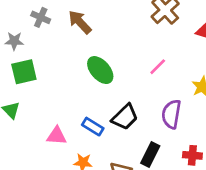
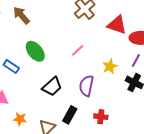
blue rectangle: (93, 127) -> (11, 67), moved

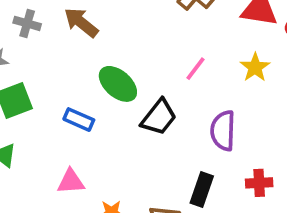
yellow star: (110, 66) -> (255, 67), moved
black trapezoid: (52, 87) -> (159, 117), moved

